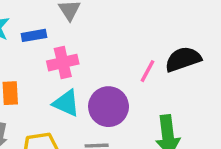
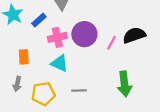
blue rectangle: (34, 35) -> (39, 20), turned -32
purple circle: (109, 107) -> (84, 34), moved

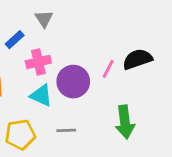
purple circle: (84, 34) -> (73, 82), moved

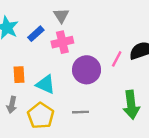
pink cross: (38, 62) -> (62, 42), moved
cyan triangle: (41, 95) -> (46, 84), moved
yellow pentagon: (20, 135) -> (41, 116), turned -30

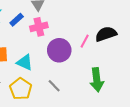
gray line: (80, 112) -> (54, 86), turned 48

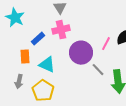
blue rectangle: (17, 20) -> (38, 39), moved
gray line: (54, 86) -> (98, 70), moved

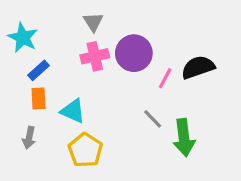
blue rectangle: (38, 39) -> (38, 70), moved
purple circle: (81, 53) -> (134, 53), moved
yellow pentagon: (43, 91) -> (85, 150), moved

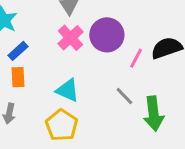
pink cross: (95, 56) -> (70, 38), turned -30
cyan triangle: (73, 111) -> (68, 90), moved

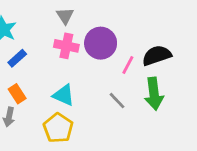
pink cross: (70, 38) -> (66, 46), turned -35
orange rectangle: (18, 77) -> (17, 94), moved, turned -30
green arrow: (154, 114) -> (154, 94), moved

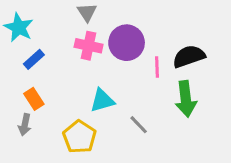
pink line: (128, 65) -> (157, 67), turned -30
cyan triangle: (64, 95) -> (102, 100), moved, turned -40
gray line: (117, 101) -> (139, 125), moved

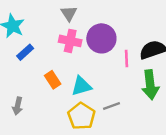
orange rectangle: (34, 99) -> (53, 80), moved
gray line: (139, 125) -> (111, 106), turned -66
yellow pentagon: (79, 137) -> (81, 116), moved

